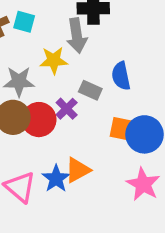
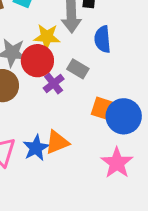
blue semicircle: (121, 76) -> (102, 39), moved
red circle: (39, 120) -> (37, 61), moved

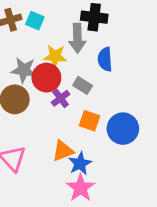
orange square: (103, 108) -> (89, 121), moved
blue star: (36, 148) -> (80, 164), moved
pink star: (117, 163) -> (80, 188), moved

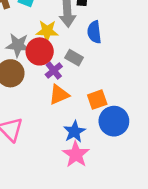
orange square: (89, 121) -> (97, 100), moved, turned -36
blue circle: (123, 129) -> (114, 121), moved
orange triangle: (63, 151) -> (59, 95), moved

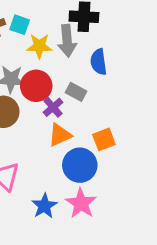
yellow star: (47, 31) -> (39, 46), moved
blue circle: (114, 121) -> (80, 165), moved
blue star: (74, 132) -> (44, 206), moved

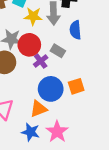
orange triangle: (60, 135) -> (39, 109), moved
blue circle: (80, 165) -> (51, 89), moved
blue star: (44, 206) -> (31, 132), turned -30

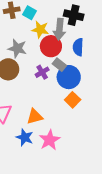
red circle: (29, 45) -> (51, 46), moved
orange square: (76, 86) -> (73, 100), turned -35
blue circle: (51, 89) -> (69, 77), moved

